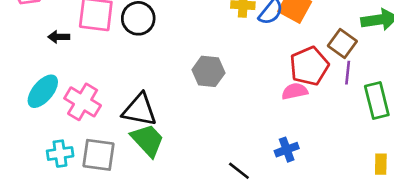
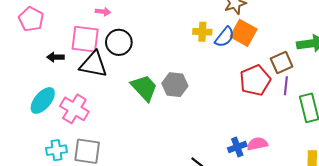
brown square: (342, 44) -> (282, 62), turned 30
pink semicircle: (295, 91) -> (257, 144), moved
black triangle: (140, 110) -> (93, 65), moved
green trapezoid: (148, 140) -> (144, 88), moved

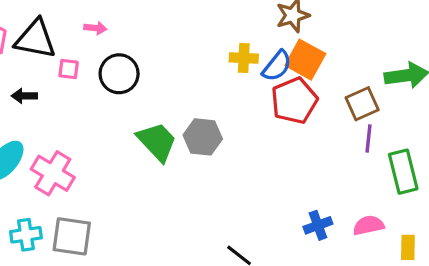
pink square: (85, 39) -> (69, 69), size x0.5
black triangle: (93, 65) -> (35, 39), moved
red pentagon: (255, 80) -> (294, 101), moved
pink semicircle: (257, 144) -> (368, 225), moved
blue cross: (237, 147) -> (318, 225), moved

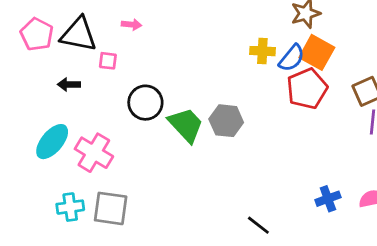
black circle: (119, 74) -> (145, 103), moved

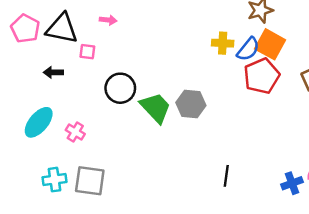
pink cross: (94, 153) -> (75, 132), size x0.6
blue cross: (328, 199) -> (292, 183), moved
black line: (258, 225) -> (226, 176), moved, turned 60

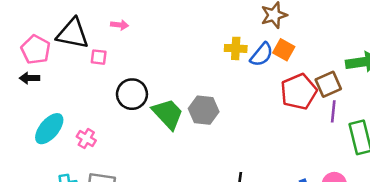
pink pentagon: (25, 29) -> (36, 50), moved
orange square: (270, 44) -> (284, 50), size x0.7
black arrow: (53, 72) -> (29, 78), moved
red pentagon: (262, 76) -> (299, 92), moved

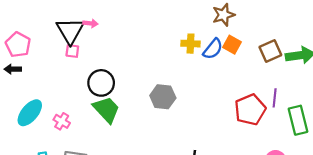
black triangle: (73, 34) -> (70, 31), moved, turned 48
brown square: (328, 84) -> (270, 51), moved
red pentagon: (299, 92) -> (250, 110), moved
green trapezoid: (168, 114) -> (106, 110), moved

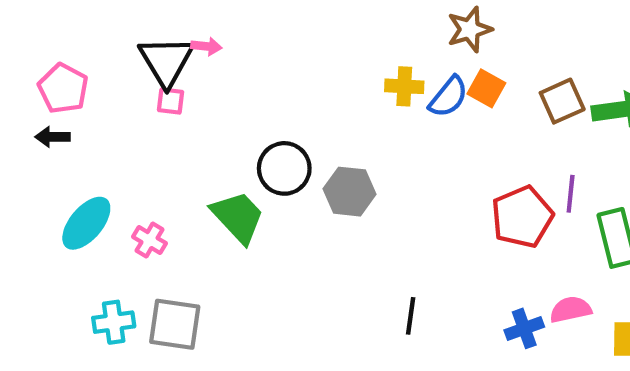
black circle: (101, 83) -> (284, 168), moved

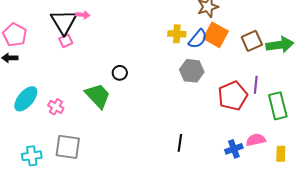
orange square: (486, 88) -> (216, 35), size x1.4
pink square: (171, 101) -> (66, 41), turned -32
black circle: (284, 168) -> (120, 73), size x0.6
gray hexagon: (350, 192) -> (192, 71), moved
cyan cross: (114, 322) -> (32, 156), moved

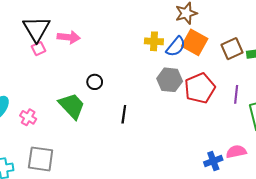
pink arrow: (83, 15) -> (69, 37), moved, size x1.5
red pentagon: (233, 96) -> (200, 88), moved
black line: (180, 143) -> (124, 114), moved

